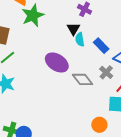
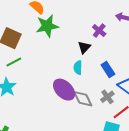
cyan semicircle: (80, 40) -> (78, 68), moved
purple ellipse: (57, 62) -> (64, 90), moved

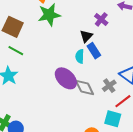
green line: (14, 62) -> (16, 51), turned 56
blue rectangle: (108, 69) -> (94, 51), moved

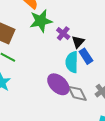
purple cross: (101, 19) -> (63, 33), moved
cyan semicircle: (80, 56) -> (72, 62), size x1.5

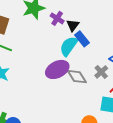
cyan semicircle: (72, 62) -> (69, 46), turned 40
purple ellipse: (58, 84) -> (57, 69), turned -65

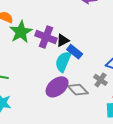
purple cross: (57, 18) -> (46, 37), size x1.5
black triangle: (73, 25) -> (63, 40), turned 40

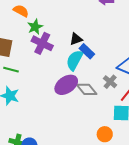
green star: (21, 32) -> (35, 27), size x0.7
purple cross: (46, 37) -> (42, 43), moved

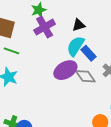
purple cross: (42, 43) -> (45, 27), turned 30
blue rectangle: (87, 51) -> (88, 53), moved

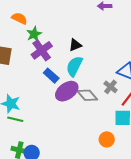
green line: (11, 51) -> (15, 119), moved
blue rectangle: (88, 53) -> (51, 76), moved

